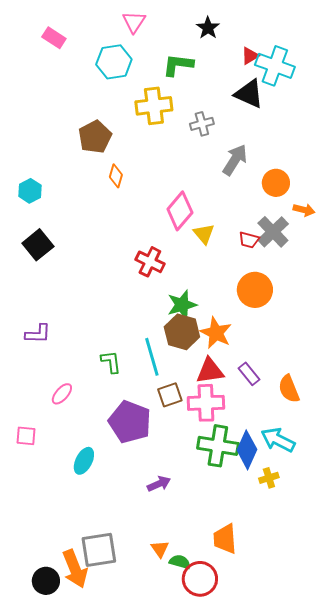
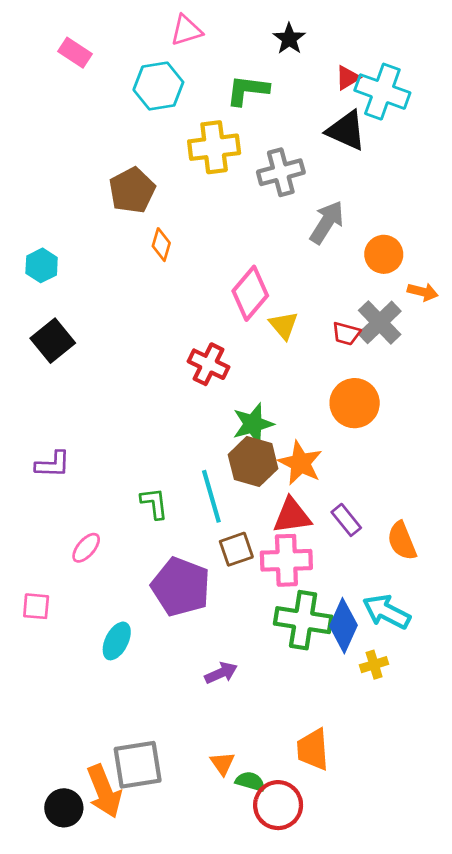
pink triangle: (134, 22) -> (186, 30), turned 40
gray cross: (202, 124) -> (281, 172), size x1.4

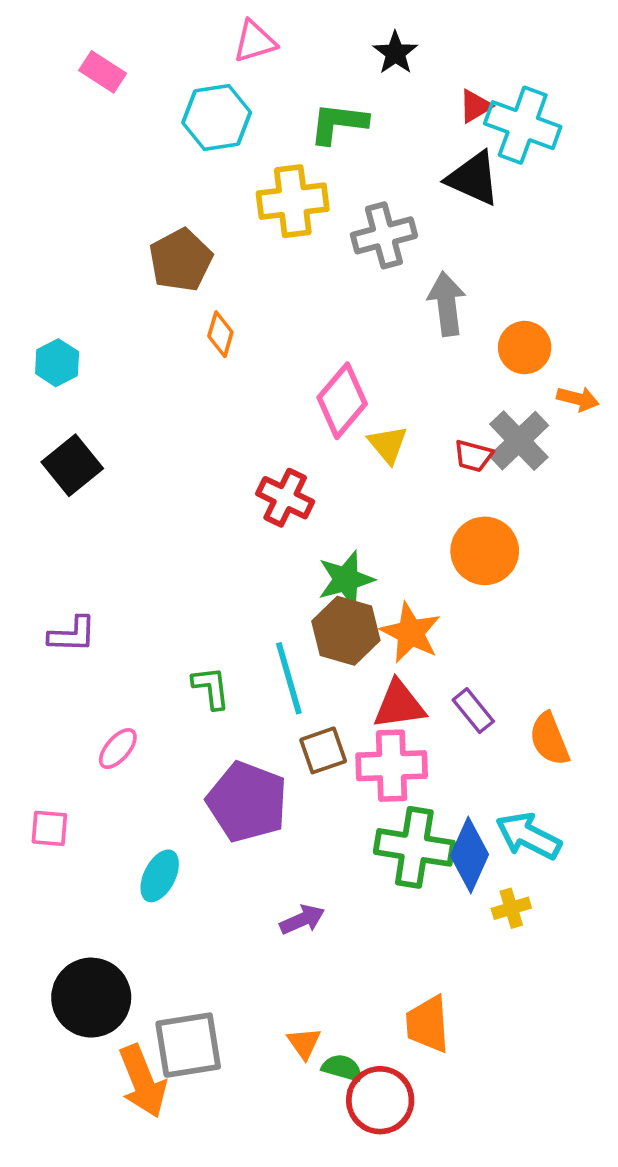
gray arrow: (327, 222) -> (447, 304), turned -39
black circle: (64, 808) -> (91, 998), moved, size x1.5

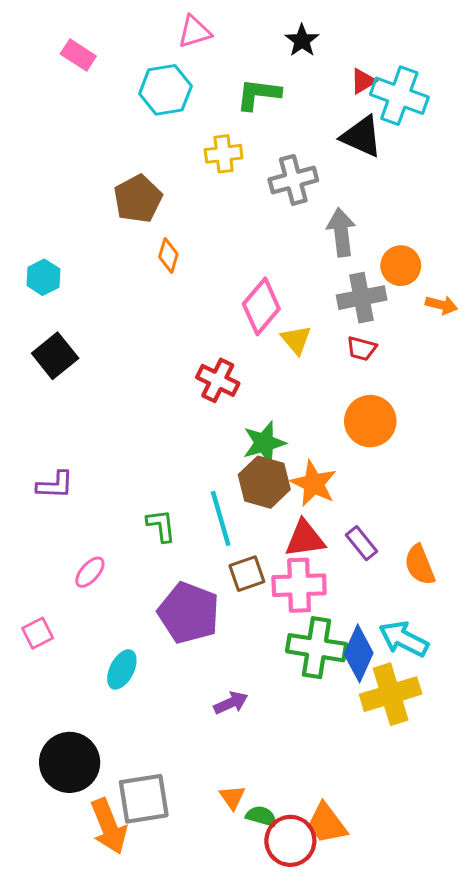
yellow cross: (293, 201) -> (224, 154), size x0.7
gray cross: (519, 441) -> (362, 298), moved, turned 33
pink square: (49, 828) -> (38, 633), turned -32
yellow cross: (511, 908) -> (391, 694), size x2.0
orange trapezoid: (428, 1024) -> (327, 823), moved, turned -33

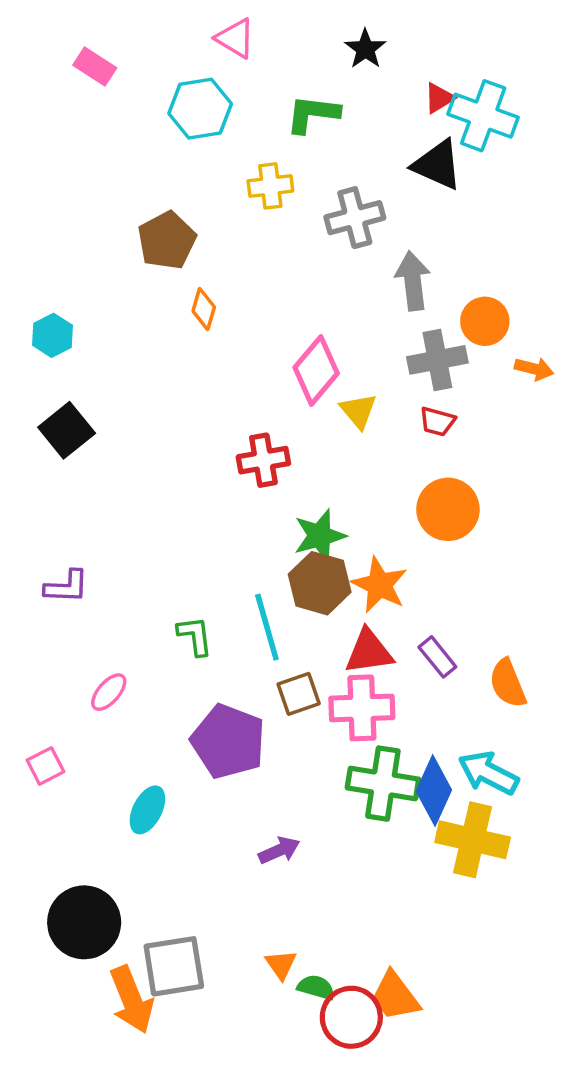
pink triangle: (195, 32) -> (235, 38), turned 48
red cross: (218, 380) -> (263, 460), turned -36
yellow cross: (391, 694) -> (473, 840), turned 30

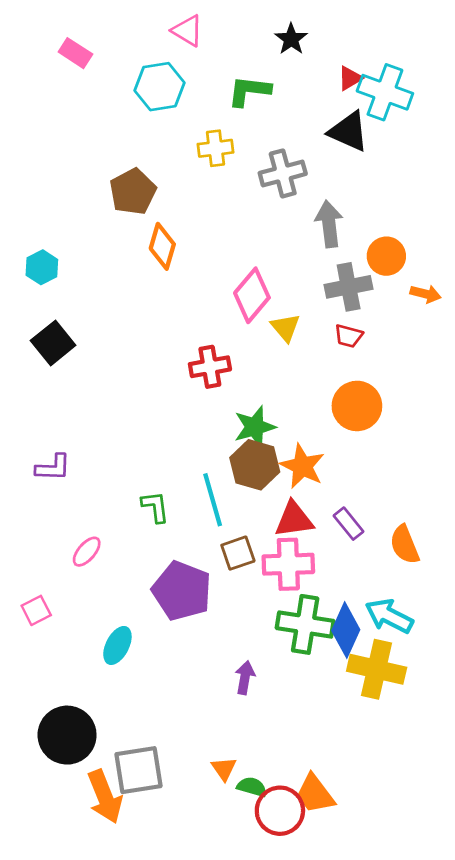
orange diamond: (204, 309) -> (162, 246), size x1.4
purple arrow: (279, 850) -> (245, 678), moved, turned -56

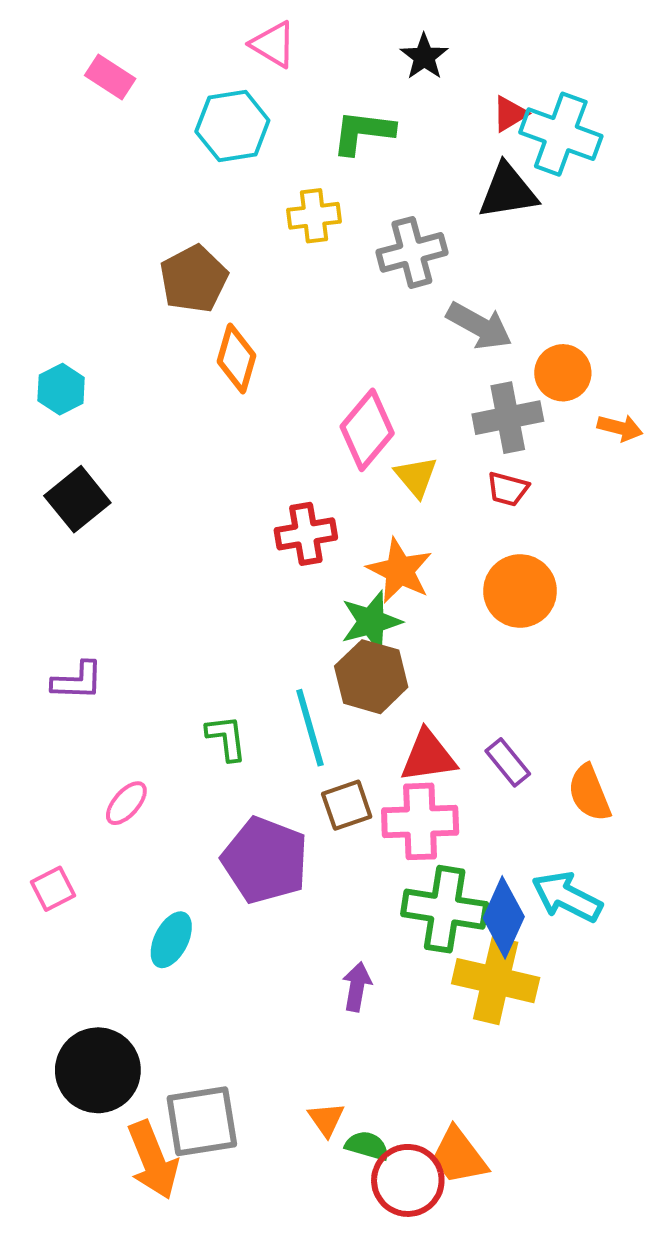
black triangle: (349, 131) -> (508, 191), turned -33
gray arrow: (329, 224) -> (479, 326), turned 126
orange star: (302, 466) -> (400, 571), moved
yellow cross: (377, 669) -> (496, 981), moved

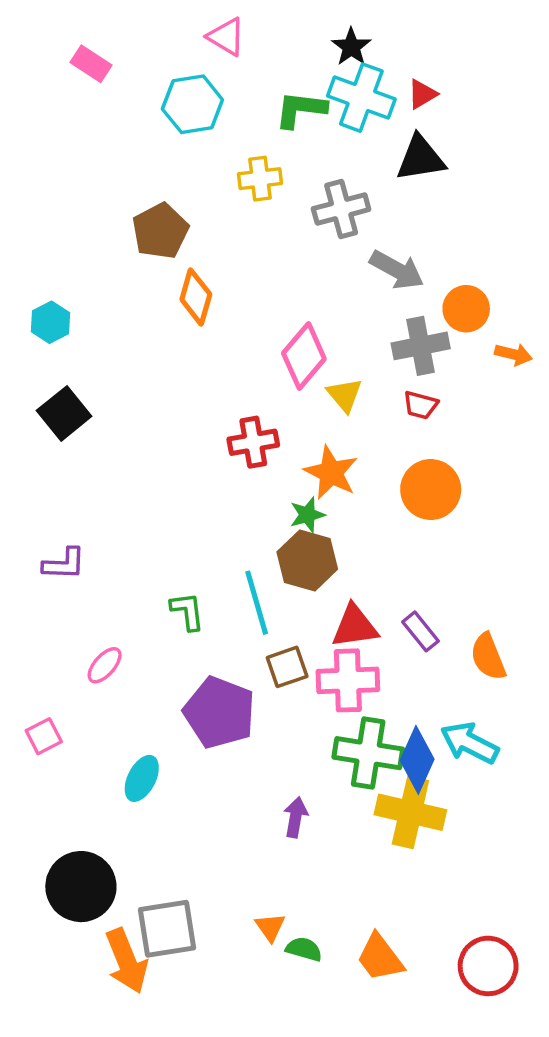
cyan cross: (561, 134) -> (361, 98), moved
green star: (371, 622) -> (307, 515), size x0.7
red circle: (408, 1180) -> (488, 966), moved

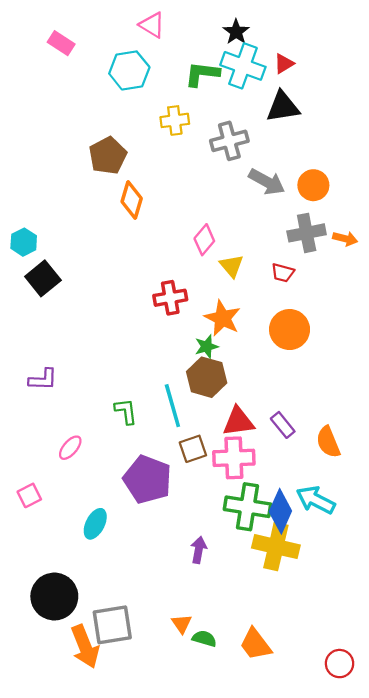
orange circle: (466, 309) -> (313, 185), moved
cyan hexagon: (51, 322) -> (24, 242), moved
gray cross: (421, 346) -> (307, 233), moved
pink diamond: (304, 356) -> (204, 240), size x0.7
red circle: (488, 966) -> (340, 664), moved, size x0.7

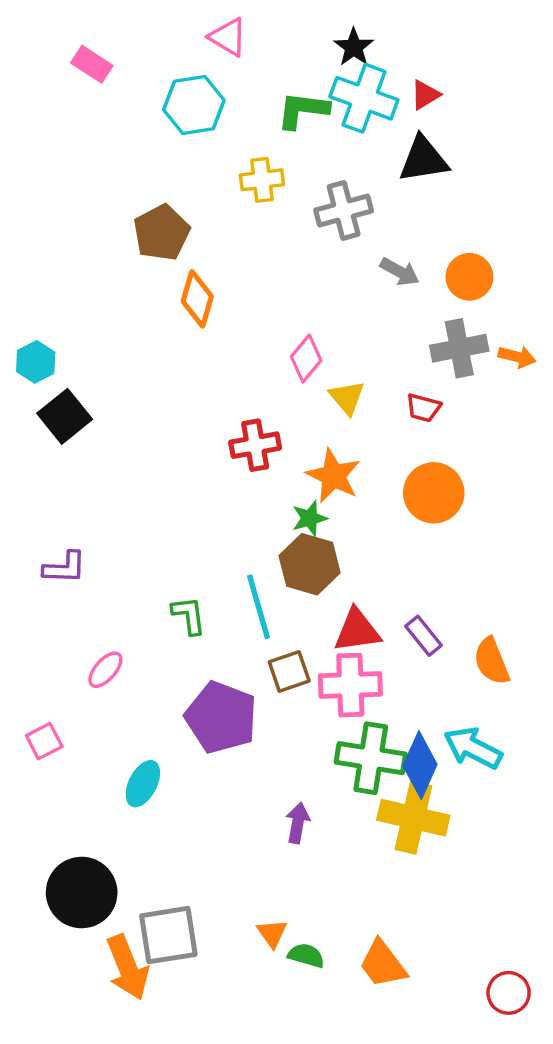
gray arrow: (267, 182) -> (400, 272), size x0.7

